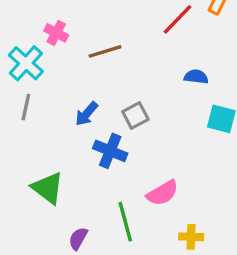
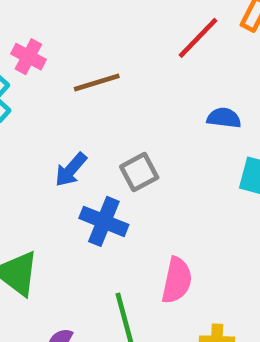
pink semicircle: (162, 193) -> (177, 280), turned -48

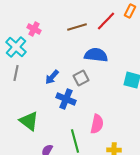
brown line: (97, 83) -> (77, 27), moved
blue semicircle: (224, 118) -> (96, 55), moved, size x1.6

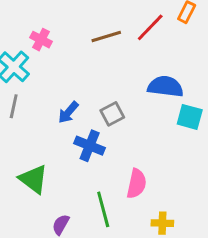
blue semicircle: (96, 55) -> (165, 87), moved

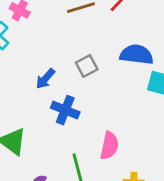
gray square: (112, 114) -> (87, 66), moved

